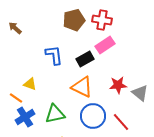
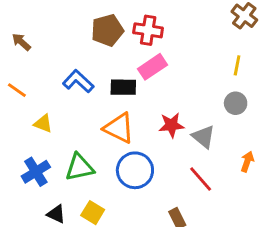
blue L-shape: (54, 55) -> (78, 81), turned -40
black rectangle: (85, 59) -> (123, 87), turned 30
orange line: (16, 98) -> (17, 90), moved
red line: (121, 122) -> (201, 179), moved

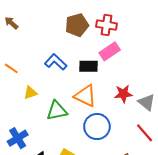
brown arrow: (21, 42) -> (11, 23), moved
yellow triangle: (43, 124) -> (30, 93), turned -40
green triangle: (80, 167) -> (57, 111), moved
blue cross: (36, 172) -> (18, 138), moved

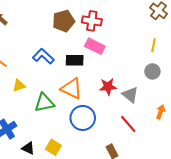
pink rectangle: (110, 51) -> (95, 46), turned 60

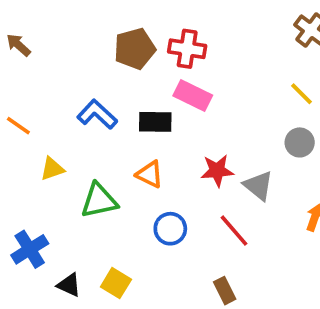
yellow line: (153, 45) -> (302, 94), turned -56
orange triangle: (72, 89) -> (150, 174), size x0.7
blue circle: (83, 118) -> (170, 229), size x0.7
red line: (128, 124) -> (234, 231), moved

